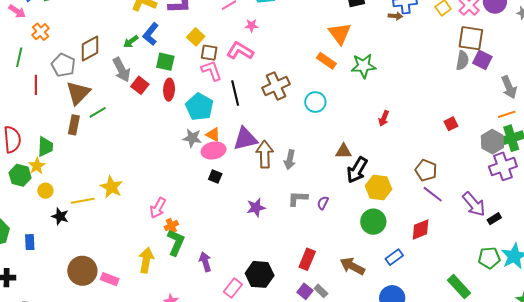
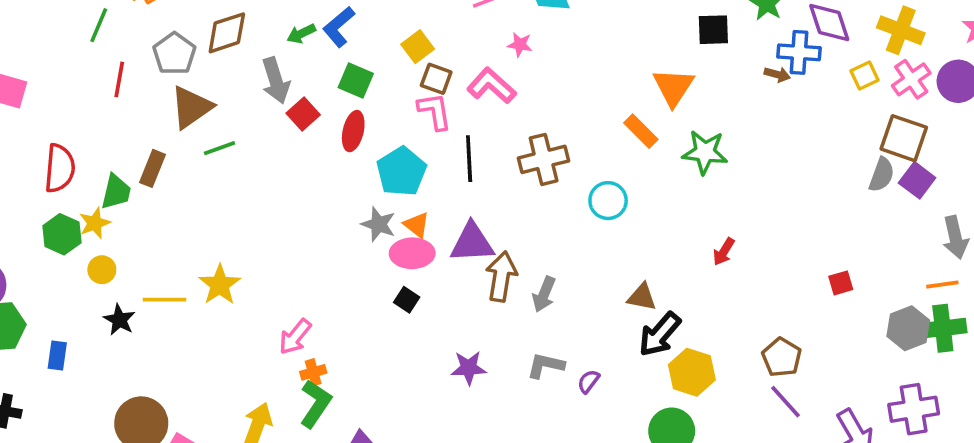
brown rectangle: (74, 125) -> (152, 168), moved
purple cross: (503, 166) -> (914, 409), moved

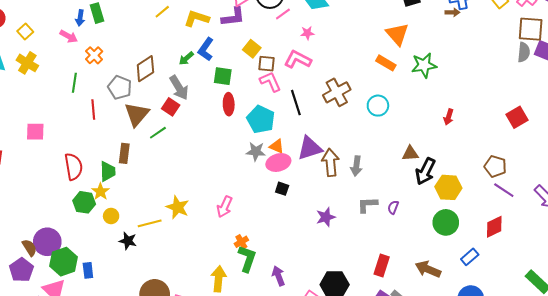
red square: (303, 114) -> (171, 107), moved
red square: (841, 283) -> (517, 117), size x1.5
pink arrow: (295, 337) -> (225, 207), moved
blue rectangle: (57, 355) -> (88, 270), moved

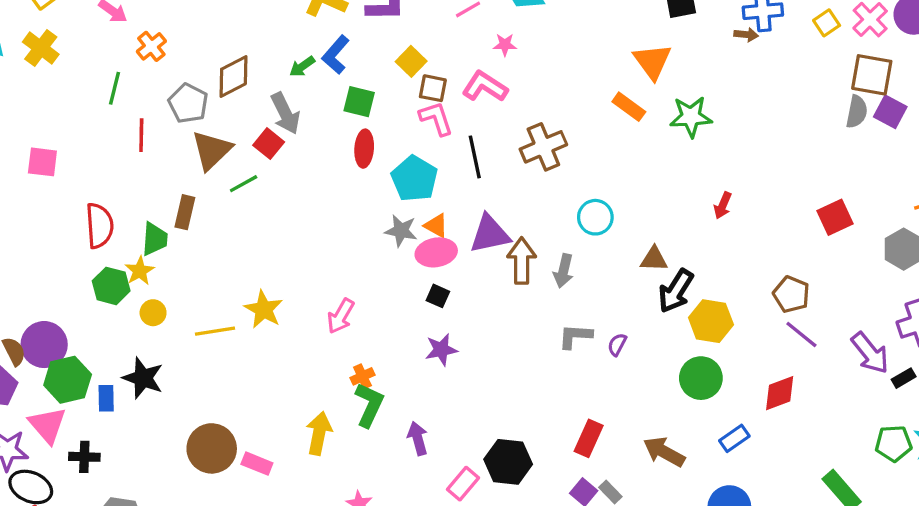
cyan circle: (378, 106) -> (595, 217), moved
purple star: (326, 217) -> (441, 350), moved
black star: (128, 241) -> (143, 378), moved, size x1.4

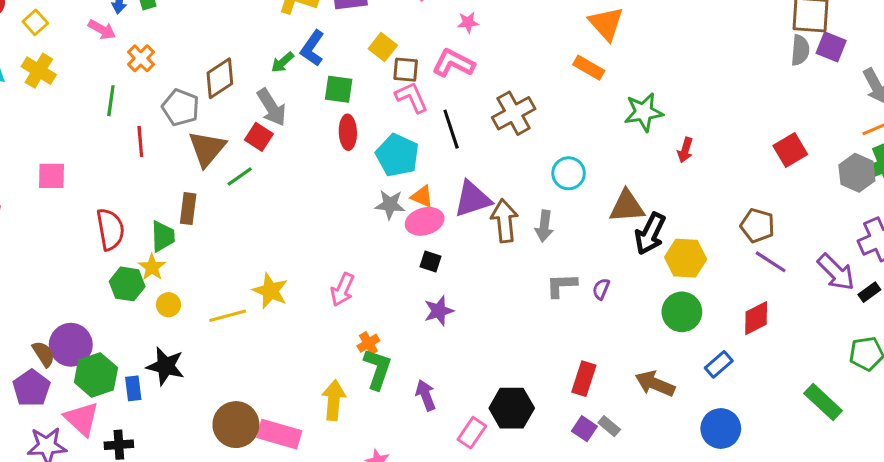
green star: (691, 117) -> (644, 112), moved
brown triangle: (654, 259) -> (627, 206), size x1.4
pink rectangle: (257, 464) -> (279, 434), size x1.5

